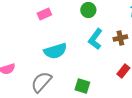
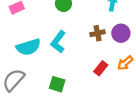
cyan L-shape: (95, 39) -> (58, 42), moved

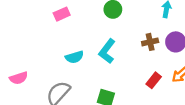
cyan semicircle: (28, 47) -> (74, 57), size x0.7

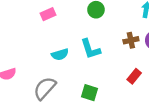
cyan L-shape: (107, 51) -> (91, 49), turned -55

